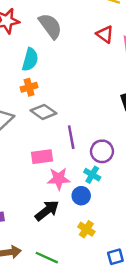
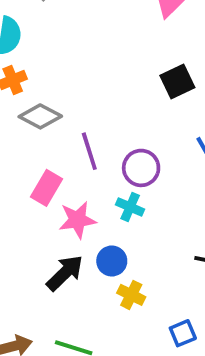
pink rectangle: (42, 157) -> (47, 188), turned -45
blue circle: (81, 196) -> (112, 261), moved

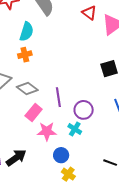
gray diamond: (40, 116) -> (27, 89), moved
black arrow: (65, 273) -> (16, 158), moved

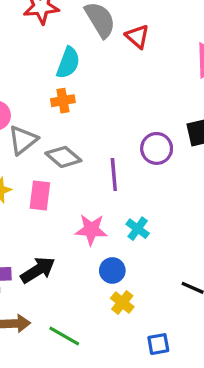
red triangle: (89, 13) -> (137, 36), moved
purple circle: (84, 110) -> (157, 148), moved
pink rectangle: (34, 113) -> (40, 196), moved, turned -36

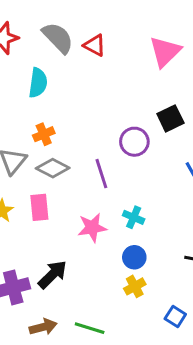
orange cross: (63, 101) -> (44, 134), moved
blue circle: (112, 270) -> (134, 257), moved
yellow cross: (122, 302) -> (135, 286), turned 35
blue square: (158, 344) -> (175, 316), turned -35

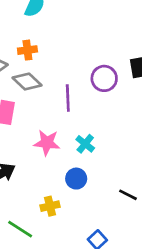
yellow cross: (135, 286) -> (50, 206), moved

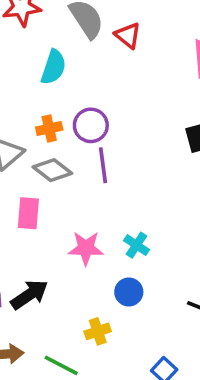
purple circle: (104, 78) -> (91, 125), moved
purple line: (68, 98) -> (103, 165), moved

